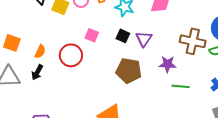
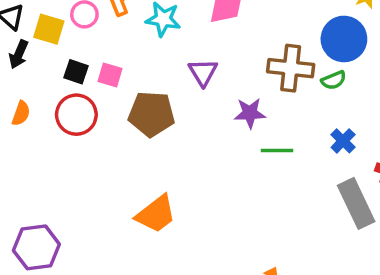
black square: (123, 36) -> (76, 72), moved
brown pentagon: (129, 71) -> (151, 114), moved
black arrow: (37, 72) -> (19, 54), moved

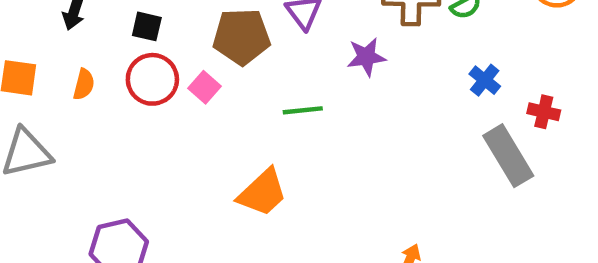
pink square: (110, 75) -> (204, 87), moved, turned 30
brown pentagon: (151, 114) -> (242, 37), moved
green line: (277, 150) -> (303, 110), moved

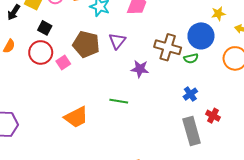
green line: (303, 110) -> (119, 101), moved

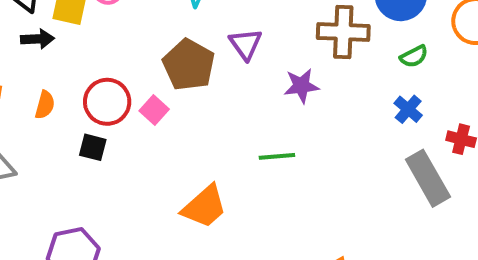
black arrow: (14, 12) -> (37, 39), turned -112
black square: (45, 28) -> (93, 147), moved
brown pentagon: (86, 44) -> (189, 65), turned 30
green semicircle: (191, 58) -> (414, 56), moved

